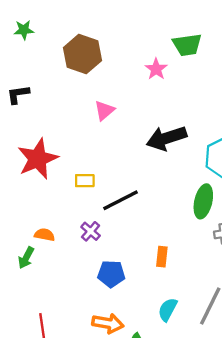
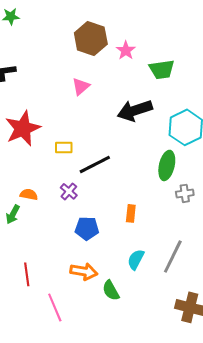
green trapezoid: (187, 45) -> (162, 69), moved
brown hexagon: (82, 54) -> (91, 38), moved

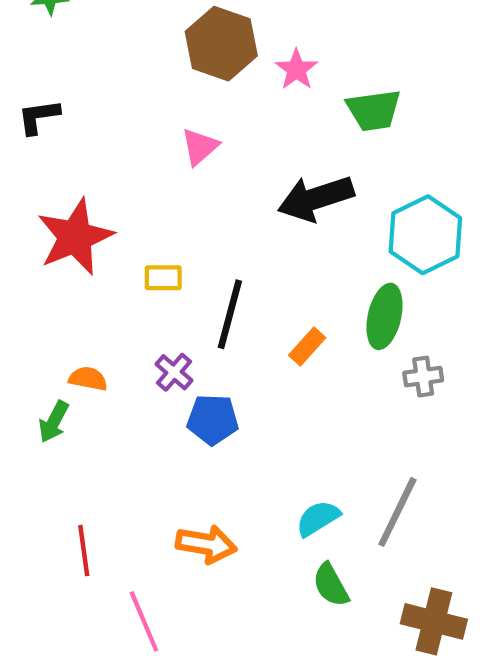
black line: (95, 164) -> (230, 314), turned -48
orange rectangle: (131, 213) -> (307, 346), moved, turned 36
blue pentagon: (87, 228) -> (213, 420), moved
cyan semicircle: (136, 259) -> (318, 518), turned 30
green semicircle: (111, 290) -> (331, 585), moved

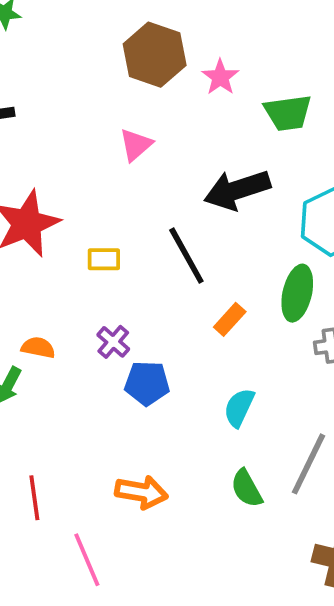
black line: (230, 314) -> (186, 256), moved, turned -44
cyan semicircle: (318, 518) -> (239, 408), moved, turned -33
green semicircle: (331, 585) -> (247, 488), moved

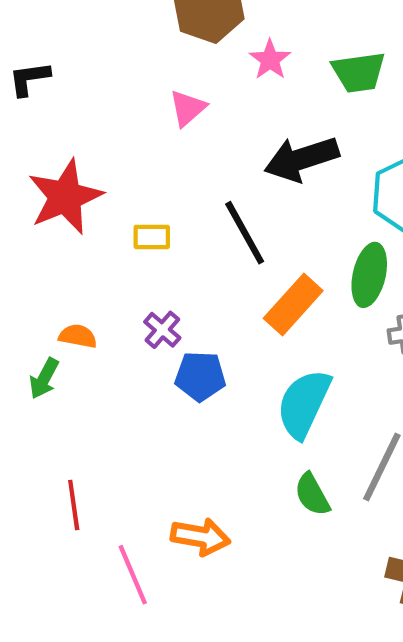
pink star: (220, 77) -> (270, 60), moved
orange rectangle: (230, 319) -> (293, 304), size x1.6
cyan semicircle: (239, 408) -> (304, 404), size x1.6
orange arrow: (141, 492) -> (200, 537), moved

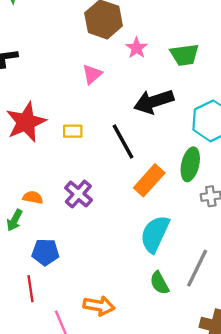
yellow rectangle: (152, 237) -> (73, 131), moved
purple cross: (162, 330) -> (78, 194), size x1.4
blue pentagon: (200, 376) -> (45, 252), moved

